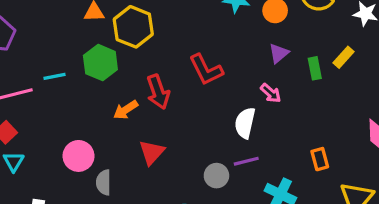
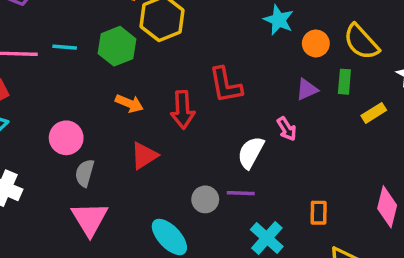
green rectangle: (315, 68) -> (344, 82), moved
red arrow: (158, 92) -> (183, 110), moved
orange arrow: (126, 110) -> (129, 103), turned -140

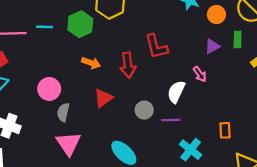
gray circle: (205, 199) -> (144, 110), moved

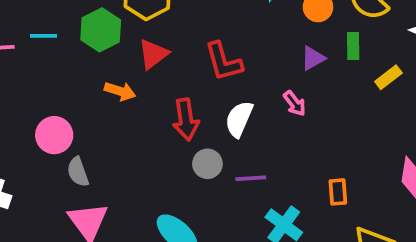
red arrow: (128, 65) -> (186, 120), moved
white semicircle: (176, 92) -> (239, 119), moved
red triangle: (103, 98) -> (153, 54), moved
gray semicircle: (63, 112) -> (78, 172), turned -30

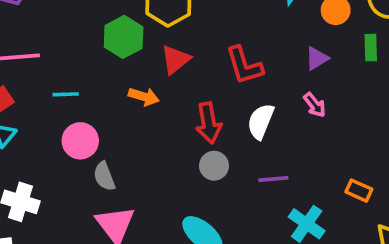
cyan line: (43, 36) -> (66, 94), moved
purple triangle: (313, 58) -> (317, 58), moved
gray circle: (207, 164) -> (214, 166), moved
orange rectangle: (338, 192) -> (359, 191), turned -60

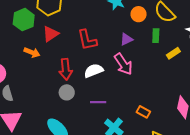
pink arrow: (315, 105) -> (123, 64), size x1.6
white semicircle: (261, 121) -> (94, 71), turned 42

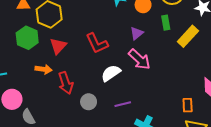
yellow rectangle: (173, 53) -> (188, 36), size x1.5
red arrow: (66, 69) -> (66, 83), moved
orange rectangle: (143, 112) -> (188, 105), moved, turned 72

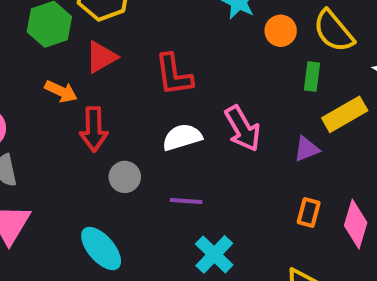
purple triangle: (137, 33) -> (307, 149), moved
orange rectangle: (188, 105) -> (309, 212), moved

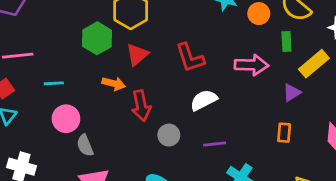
pink arrow: (243, 129) -> (251, 65), moved, turned -48
orange rectangle: (309, 212) -> (284, 133), moved

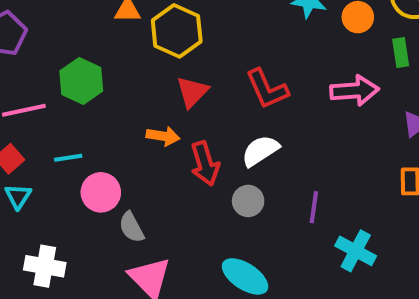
green hexagon: (97, 38) -> (81, 81), moved
cyan line: (54, 83) -> (68, 158), moved
white semicircle: (204, 100) -> (260, 151), moved
purple line: (215, 144) -> (314, 207), turned -70

